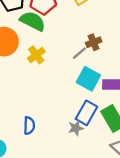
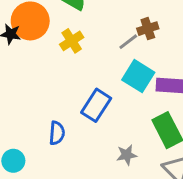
blue rectangle: (86, 113) -> (96, 105), moved
gray star: (76, 128) -> (127, 155), moved

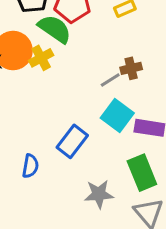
yellow cross: (72, 41) -> (41, 58), moved
gray star: (127, 155) -> (99, 194), size x1.4

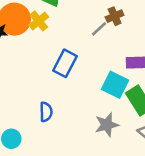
cyan square: (117, 116) -> (115, 85), moved
blue rectangle: (72, 141) -> (65, 63), moved

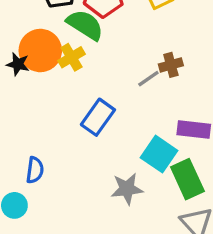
blue semicircle: (46, 112) -> (35, 170), moved
gray star: (107, 125) -> (127, 189), moved

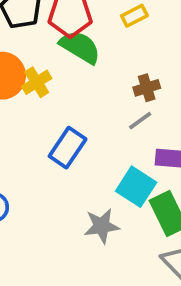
green semicircle: (85, 25) -> (80, 47), moved
gray line: (148, 79) -> (140, 121), moved

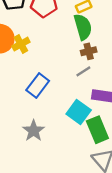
green semicircle: (80, 47) -> (83, 27), moved, turned 40
gray star: (102, 226) -> (34, 131), moved, turned -30

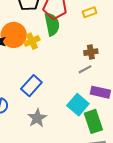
green semicircle: (83, 27) -> (52, 24), moved
blue rectangle: (38, 85) -> (31, 86), moved

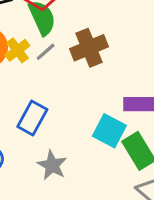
brown cross: (91, 52) -> (89, 48), moved, size x1.6
gray line: (85, 69) -> (46, 52), moved

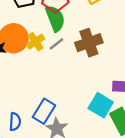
blue rectangle: (32, 118) -> (44, 111), moved

